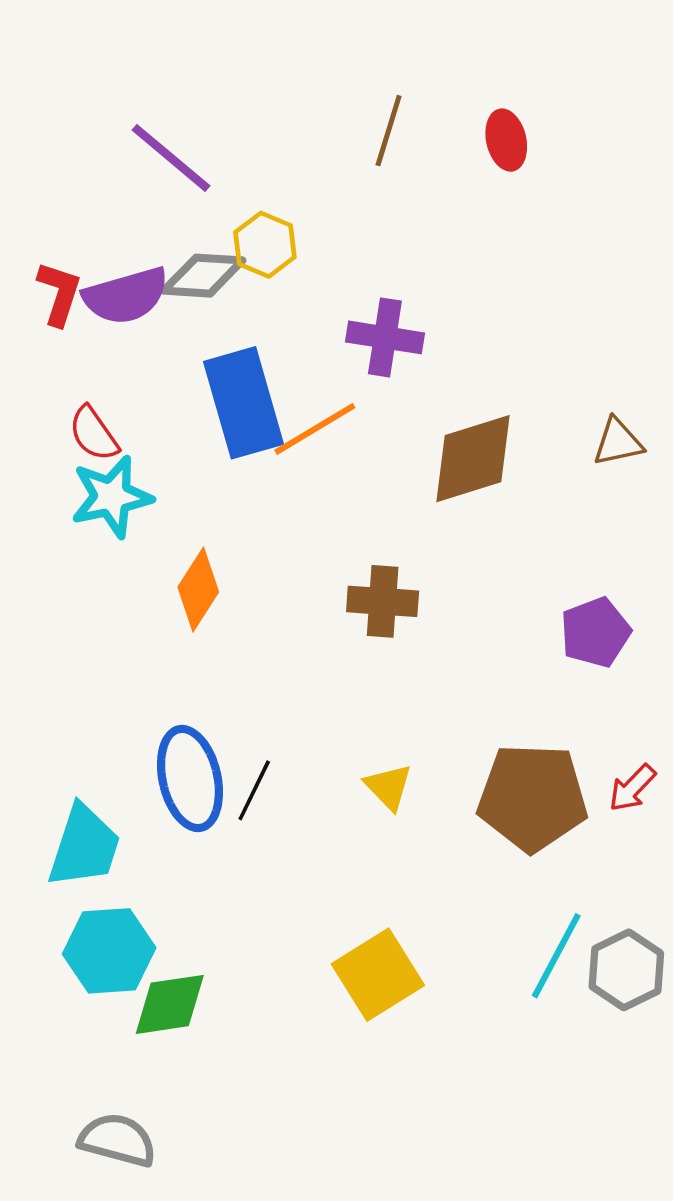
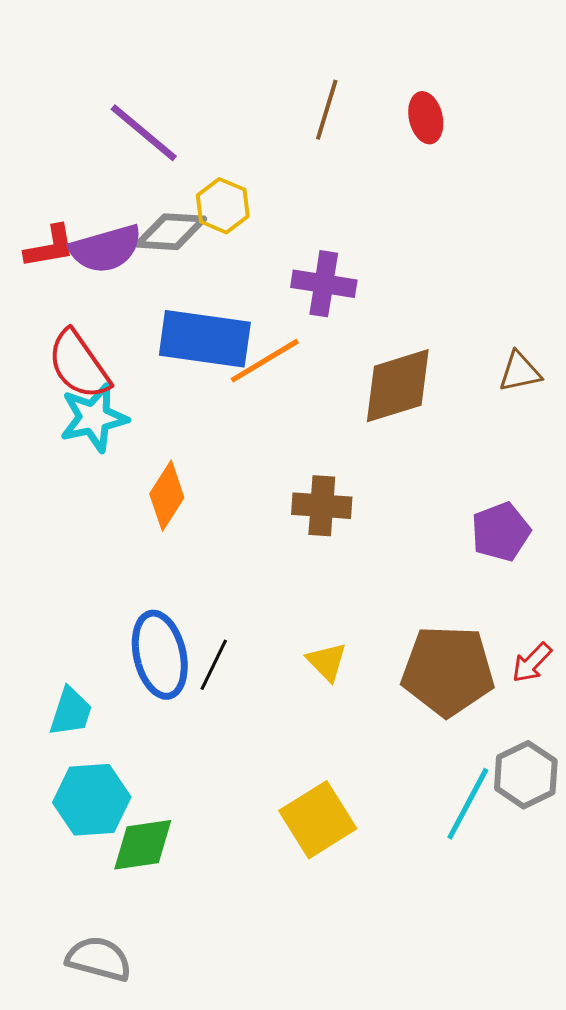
red L-shape: (59, 293) -> (50, 247), turned 62
blue rectangle: (243, 403) -> (205, 339), turned -66
red semicircle: (94, 434) -> (79, 365), size x1.5
cyan trapezoid: (84, 846) -> (71, 712), size x0.7
gray hexagon: (626, 970) -> (526, 775), moved

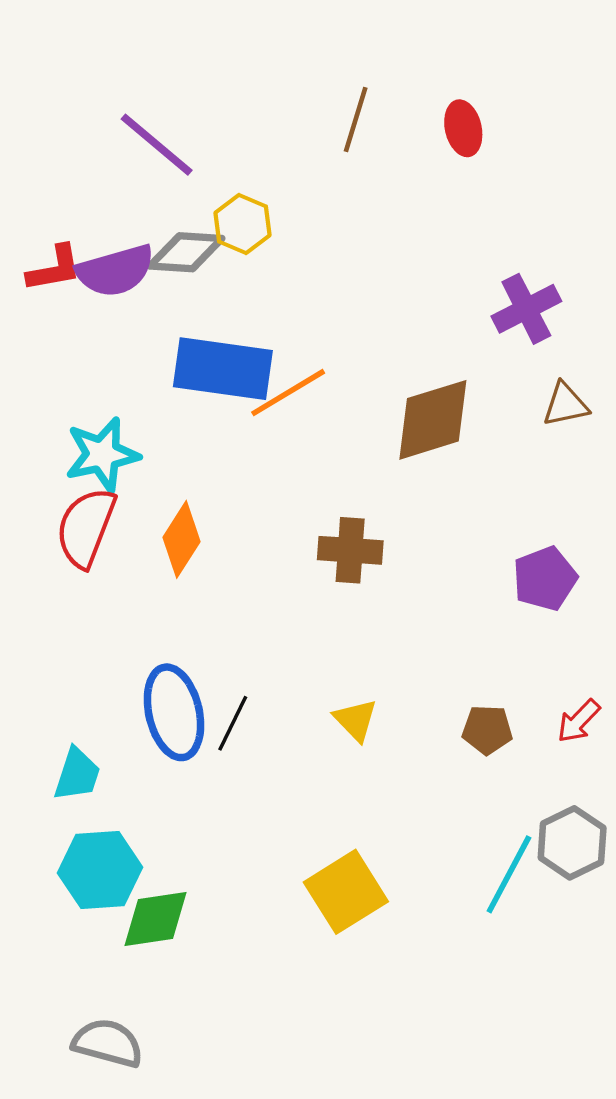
purple cross: (324, 284) -> (526, 309), moved, turned -36
red semicircle: (79, 365) -> (86, 527), moved, turned 56
brown pentagon: (448, 671) -> (487, 730), size x0.5

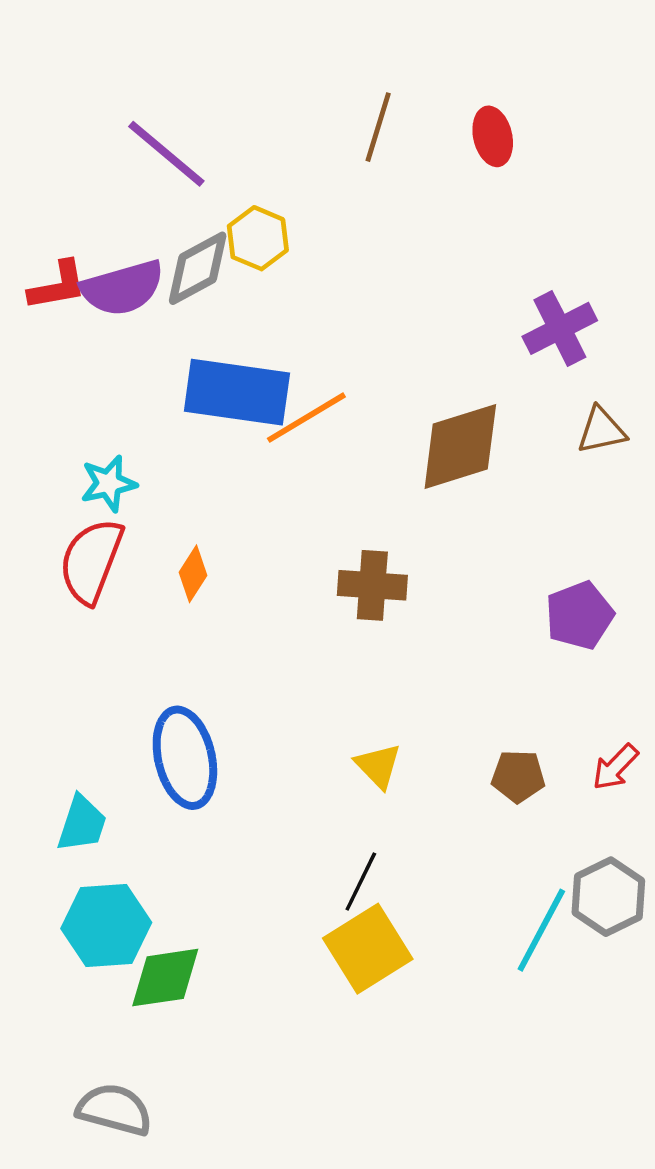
gray diamond: (186, 252) -> (198, 268), turned -32
cyan star: (102, 455) -> (109, 484), size x0.7
orange diamond: (182, 539) -> (193, 574), size x0.7
black line: (233, 723) -> (361, 882), moved

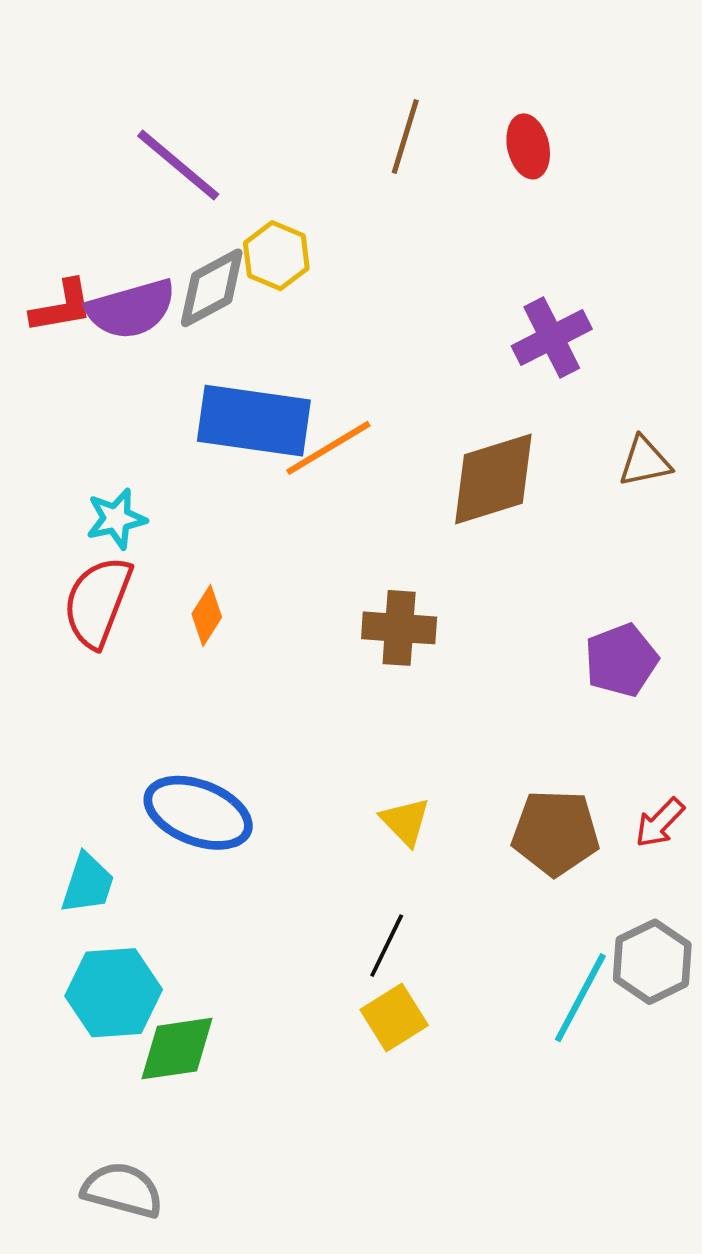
purple cross: (560, 328) -> (552, 338), moved
blue ellipse: (185, 758) -> (198, 813), turned -56
brown pentagon: (518, 776) -> (555, 833), size x1.5
yellow square: (368, 949) -> (394, 1018), size x0.7

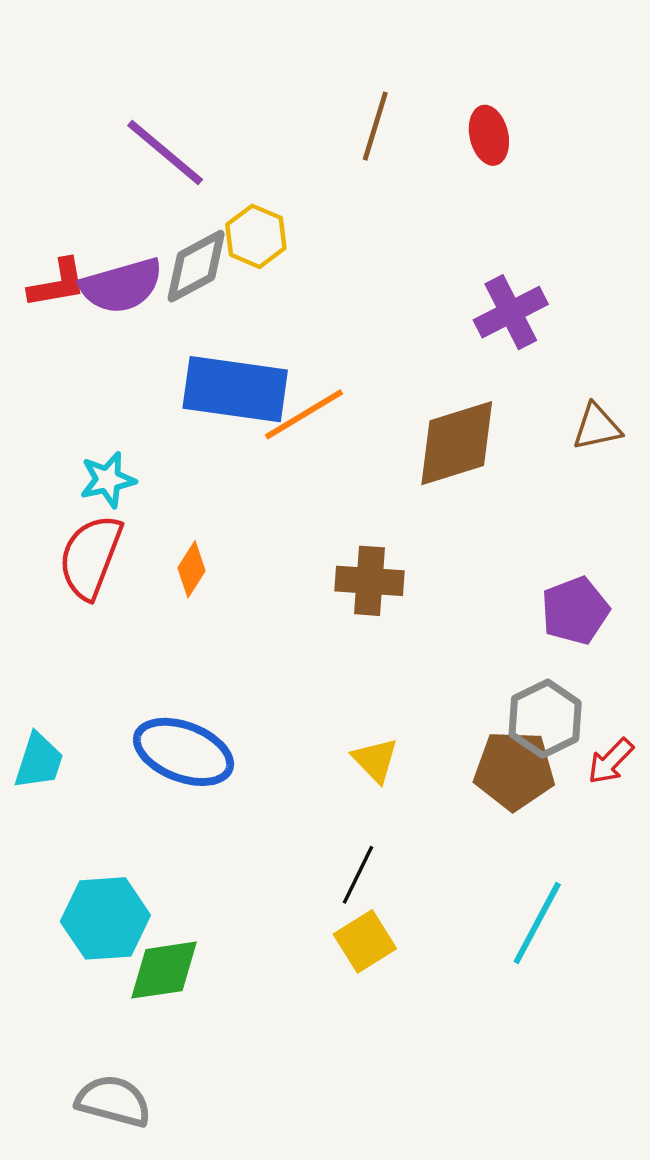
cyan trapezoid: (88, 884) -> (39, 761), moved
gray hexagon: (652, 962) -> (545, 719), moved

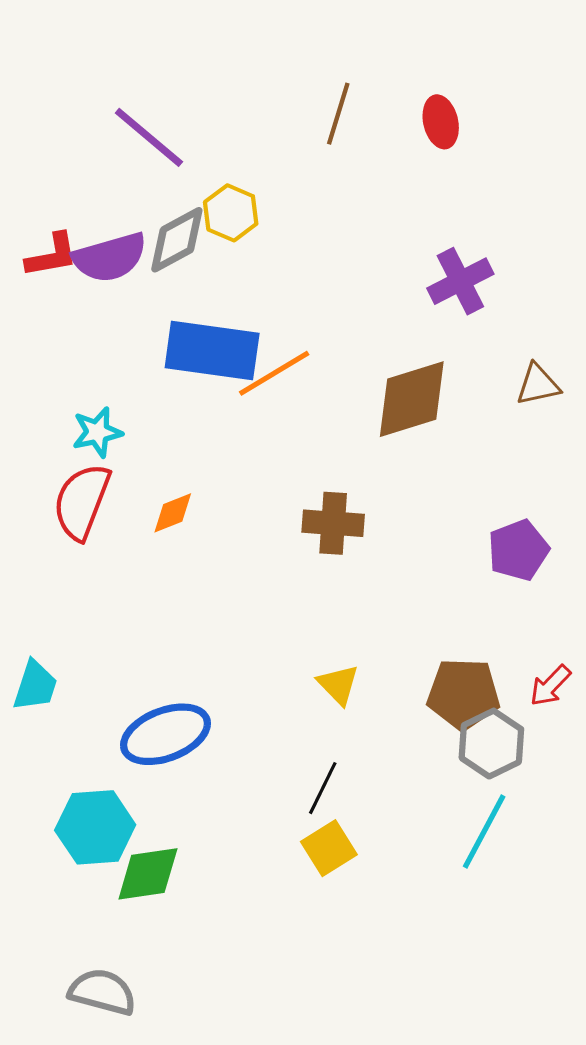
orange diamond: (192, 569) -> (173, 513), turned 36
gray hexagon: (545, 719) -> (491, 744), moved
blue ellipse: (183, 752) -> (166, 734), moved, turned -42

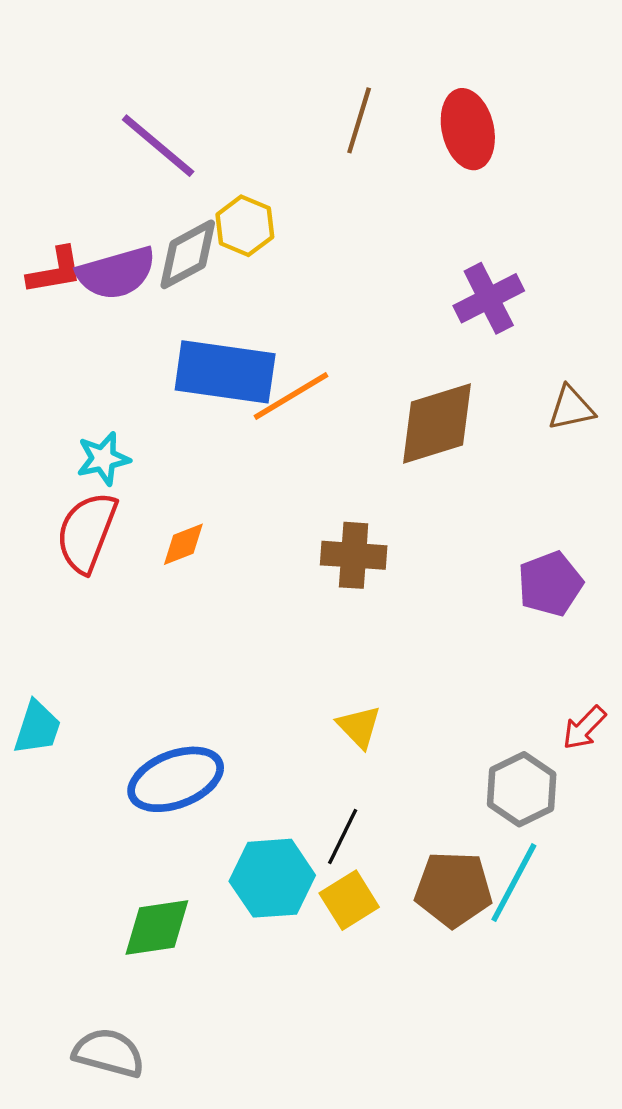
red ellipse: (441, 122) -> (468, 129), size x1.4
brown pentagon: (463, 694) -> (454, 889), moved
cyan hexagon: (95, 827) -> (272, 878), moved

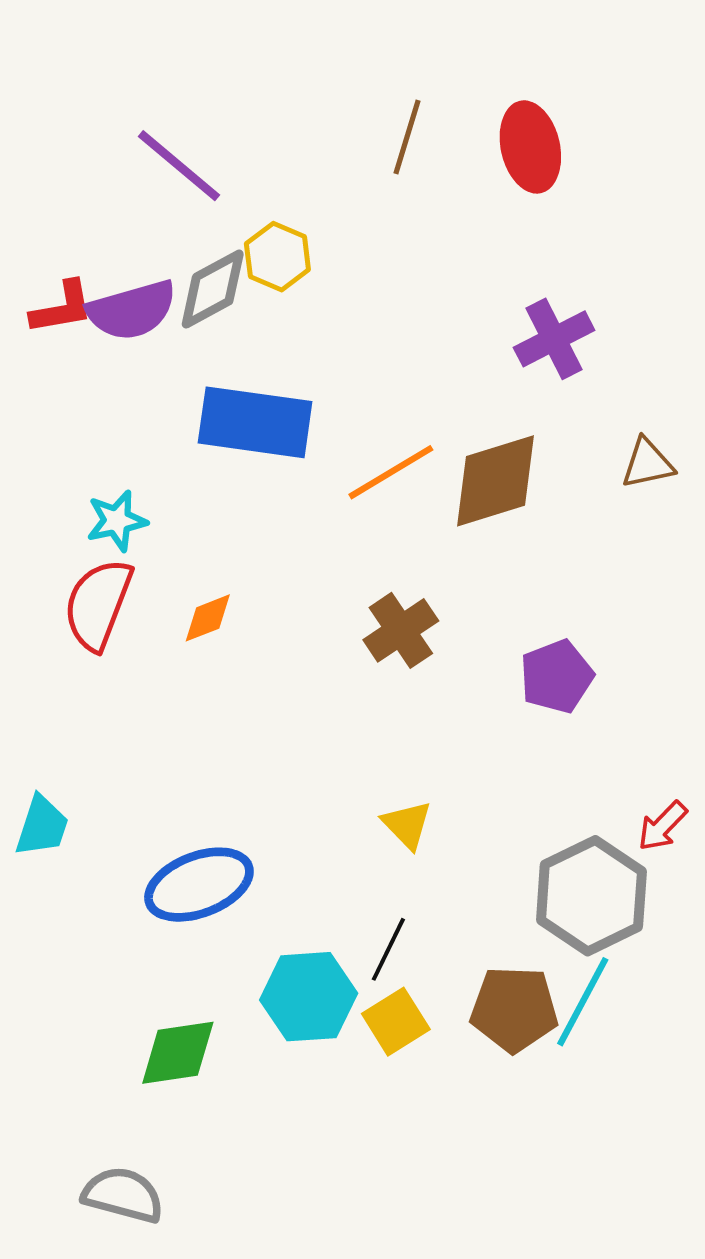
orange line: (291, 396) -> (391, 472), moved
brown cross: (354, 555) -> (401, 630), turned -38
purple pentagon: (550, 584) -> (557, 676), moved
gray hexagon: (522, 789) -> (591, 896), size x1.4

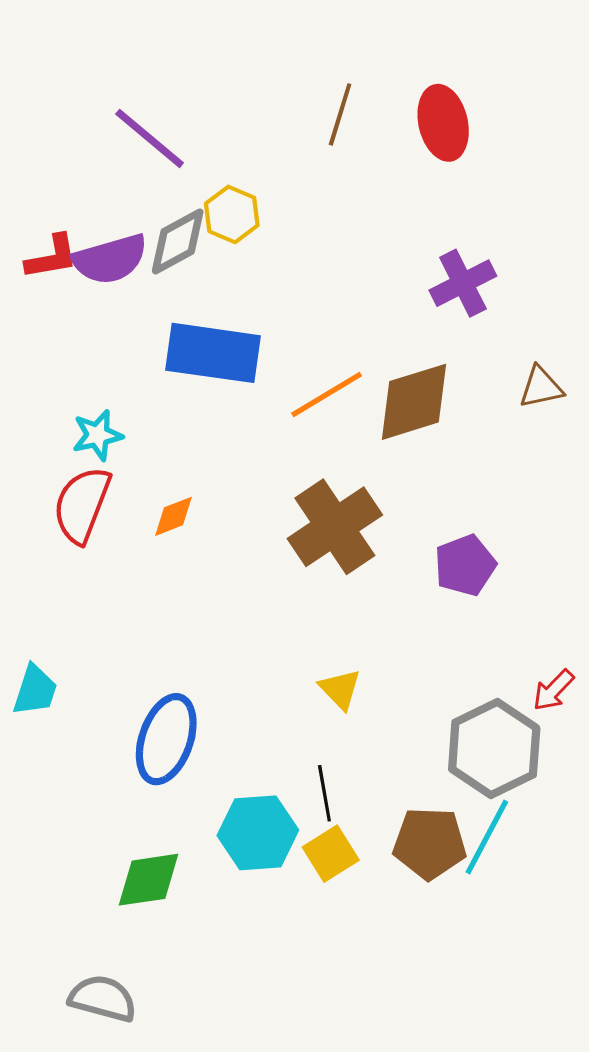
brown cross: (401, 630) -> (335, 527), size x1.5
blue ellipse: (199, 885) -> (166, 739), turned -50
black line: (388, 949) -> (324, 793), turned -36

